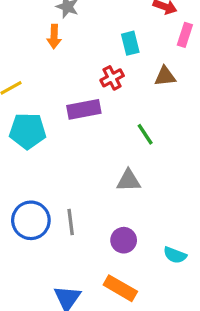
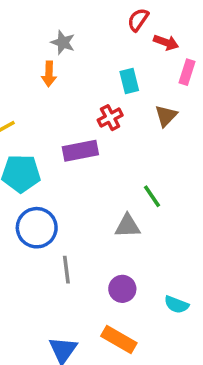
brown triangle: (165, 76) -> (166, 116), turned -40
green line: (145, 134) -> (152, 196), moved
blue circle: (31, 220) -> (37, 228), moved

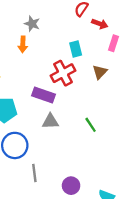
red cross: (110, 118) -> (63, 73), size x1.5
purple rectangle: (80, 151) -> (43, 95), turned 30
gray triangle: (128, 226) -> (50, 121), moved

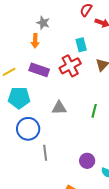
purple rectangle: (43, 95) -> (39, 70), moved
green line: (91, 125) -> (94, 111), turned 48
purple circle: (71, 186) -> (87, 161), moved

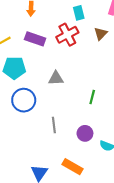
green line: (94, 111) -> (92, 97), moved
gray line: (45, 153) -> (54, 125), moved

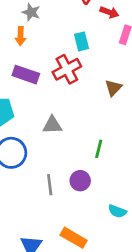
brown triangle: (101, 34) -> (113, 88), moved
purple circle: (85, 133) -> (80, 181), moved

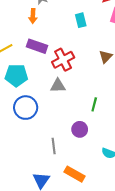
red cross: (67, 69) -> (63, 60), moved
gray line: (50, 185) -> (54, 146), moved

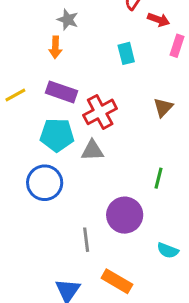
cyan pentagon: (16, 75) -> (57, 135), moved
green line: (94, 104) -> (159, 178), moved
purple circle: (80, 129) -> (125, 215), size x1.5

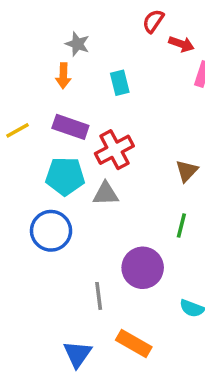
cyan rectangle: (126, 53) -> (120, 83), moved
brown triangle: (163, 107) -> (187, 171), moved

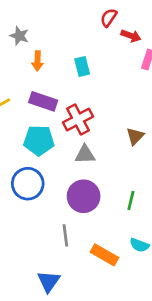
gray star: (77, 44) -> (19, 36), moved
gray triangle: (106, 194) -> (85, 154), moved
green line: (181, 225) -> (131, 200), moved
purple circle: (143, 268) -> (84, 196), moved
orange rectangle: (134, 344) -> (104, 255), moved

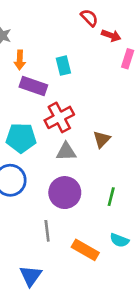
red semicircle: (109, 18) -> (89, 18), turned 102
purple rectangle: (43, 101) -> (33, 86), moved
brown triangle: (135, 136) -> (102, 139), moved

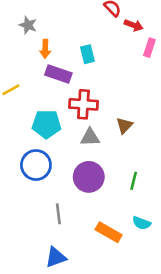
red cross: (59, 117) -> (83, 104), turned 32
gray line: (47, 231) -> (58, 214), moved
blue triangle: (31, 276) -> (56, 257), turned 35

